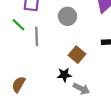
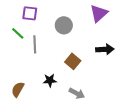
black star: (64, 75) -> (50, 80), moved

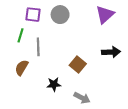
gray circle: (64, 25) -> (60, 15), moved
green line: (18, 33) -> (21, 35), turned 64
brown semicircle: (18, 89) -> (22, 68), moved

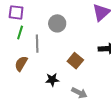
purple square: (33, 15) -> (16, 12), moved
gray circle: (60, 15) -> (57, 23), moved

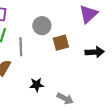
brown square: (75, 61) -> (61, 43), moved, turned 35

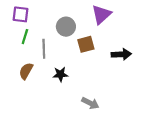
purple triangle: (88, 14) -> (101, 14), moved
black star: (37, 85) -> (60, 74), moved

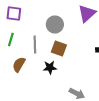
green line: (25, 37) -> (11, 40), moved
brown square: (86, 44) -> (59, 49), moved, turned 35

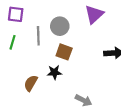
gray line: (35, 45) -> (38, 36), moved
brown semicircle: (19, 65) -> (31, 83), moved

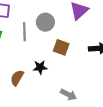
brown square: (64, 52) -> (61, 47), moved

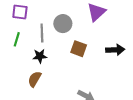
black star: (40, 67) -> (40, 56), moved

